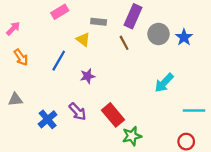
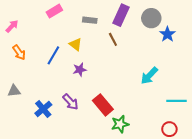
gray circle: (158, 34) -> (151, 18), moved
yellow triangle: (83, 40) -> (76, 44), moved

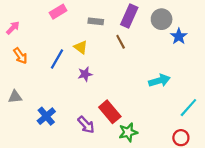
cyan arrow: (149, 76) -> (159, 81), turned -150
cyan line: (177, 101) -> (188, 108), turned -48
purple arrow: (71, 102) -> (86, 125), moved

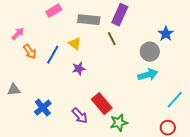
gray circle: (162, 19) -> (150, 52), moved
gray rectangle: (96, 21) -> (89, 20), size x1.5
pink arrow: (13, 28) -> (18, 34), moved
orange arrow: (20, 56) -> (30, 52), moved

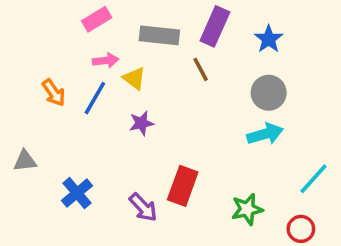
pink arrow: (18, 34) -> (106, 60), moved, turned 40
blue star: (166, 34) -> (269, 39), moved
red rectangle: (102, 104) -> (183, 186), turned 60
green star: (119, 123) -> (247, 209), moved

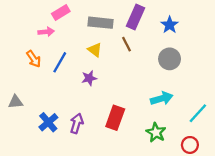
pink arrow: (106, 60) -> (46, 32), moved
yellow triangle: (134, 78) -> (95, 50), moved
cyan arrow: (265, 134) -> (162, 99), moved
purple arrow: (143, 207) -> (77, 123), moved, turned -120
green star: (247, 209) -> (156, 132), turned -30

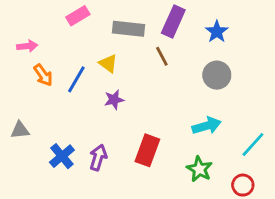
pink arrow: (46, 32) -> (27, 46), moved
yellow triangle: (95, 50) -> (108, 63), moved

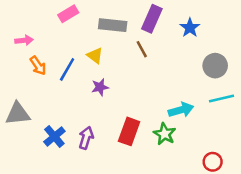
gray circle: (217, 75) -> (215, 66), moved
gray triangle: (20, 130) -> (18, 114), size x1.5
cyan line: (253, 145) -> (221, 99), moved, turned 35
green star: (199, 169) -> (165, 134), moved

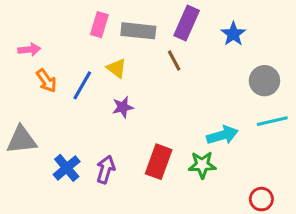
pink rectangle: (68, 14) -> (99, 25), moved, turned -42
green star: (165, 134) -> (202, 165), turned -30

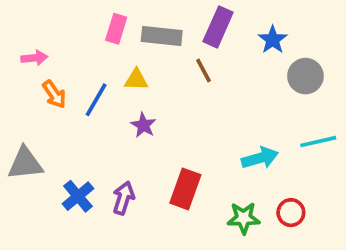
yellow triangle: (117, 68) -> (136, 80), turned -35
gray circle: (264, 81) -> (305, 76), moved
purple star: (123, 107) -> (143, 125), turned -30
green star: (202, 165) -> (244, 218), moved
red circle: (261, 199) -> (291, 213), moved

